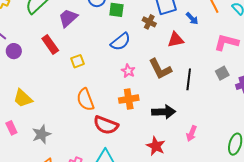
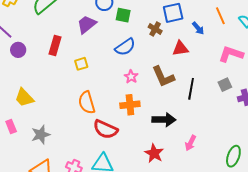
purple trapezoid: (68, 18) -> (87, 24), moved
red rectangle: (50, 44) -> (55, 45), turned 48

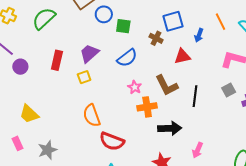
purple trapezoid: (87, 24) -> (89, 53), moved
blue arrow: (198, 28) -> (199, 35), turned 64
orange cross: (130, 105) -> (147, 107), moved

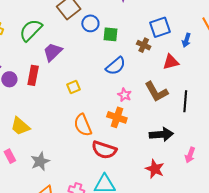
purple trapezoid: (89, 53) -> (53, 52), moved
red rectangle: (57, 60) -> (33, 75), moved
orange cross: (147, 107) -> (117, 117), moved, turned 30

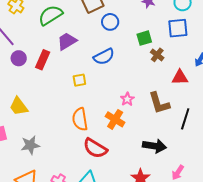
blue square: (160, 27) -> (178, 28), moved
green square: (110, 34) -> (144, 38), moved, turned -35
blue semicircle: (116, 66) -> (104, 57), moved

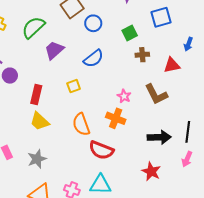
brown cross: (157, 55) -> (142, 55), moved, turned -32
red rectangle: (43, 60) -> (36, 95), moved
yellow trapezoid: (19, 106) -> (39, 121), moved
black line: (185, 119) -> (188, 132), moved

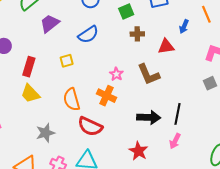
gray star: (37, 159) -> (45, 133), moved

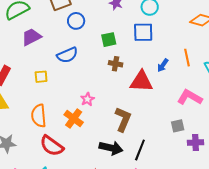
red triangle: (166, 46) -> (141, 81), size x1.4
brown L-shape: (148, 74) -> (123, 119), moved, turned -145

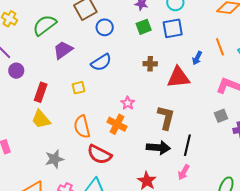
green square: (109, 40) -> (144, 27), moved

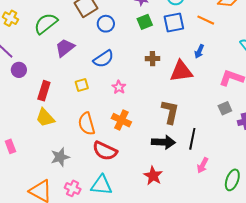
orange line: (220, 47) -> (206, 20), moved, turned -42
pink star: (128, 103) -> (119, 87), moved
pink arrow: (184, 172) -> (203, 165), moved

